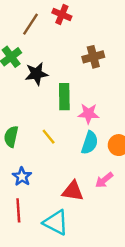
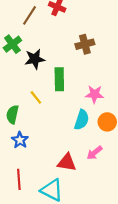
pink star: (88, 114) -> (94, 94), moved
yellow line: (49, 137) -> (36, 97), moved
blue star: (22, 176) -> (20, 140), moved

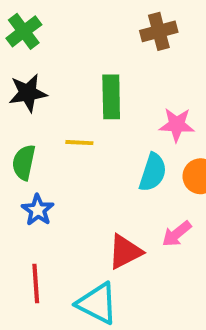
black star: (35, 59) -> (28, 93), moved
yellow line: (36, 97) -> (79, 143), moved, turned -48
red triangle: (67, 162) -> (125, 252), turned -36

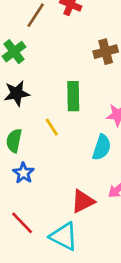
yellow line: (79, 143) -> (52, 127), turned 54
red line: (36, 283) -> (22, 223), turned -40

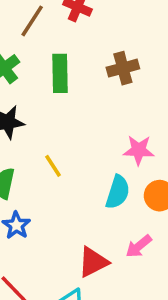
green rectangle: (73, 96) -> (60, 73), moved

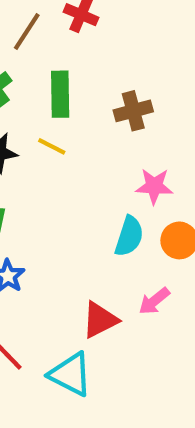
brown cross: (123, 68) -> (133, 111), moved
yellow line: (53, 166) -> (52, 146), moved, turned -30

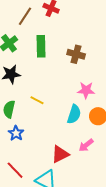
brown cross: (133, 111) -> (76, 54), turned 30
yellow line: (52, 146) -> (37, 100), moved

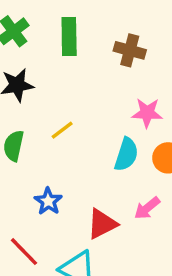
yellow line: (37, 100) -> (62, 130), turned -64
blue star: (16, 133) -> (48, 201), moved

